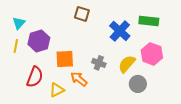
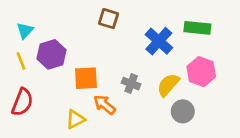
yellow line: (16, 46) -> (21, 61), turned -32
red semicircle: (35, 77) -> (22, 102), moved

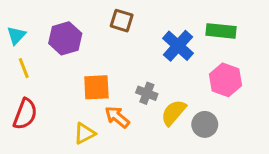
cyan triangle: (25, 30) -> (16, 35), moved
purple hexagon: (51, 54) -> (65, 38), moved
yellow semicircle: (168, 85) -> (174, 113), moved

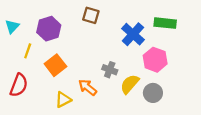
yellow line: (24, 68) -> (28, 51), moved, turned 40
pink hexagon: (225, 80) -> (155, 60), moved
orange square: (96, 87) -> (55, 65), moved, turned -35

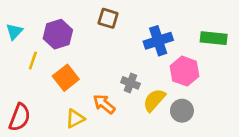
green rectangle: (165, 23) -> (214, 38), moved
blue cross: (133, 34) -> (158, 41), turned 30
red semicircle: (19, 85) -> (20, 117), moved

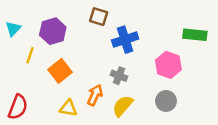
blue cross: (158, 41) -> (125, 40), moved
yellow semicircle: (154, 100) -> (123, 106), moved
orange arrow: (104, 104) -> (95, 95), turned 75
yellow triangle: (75, 119) -> (68, 108), turned 36

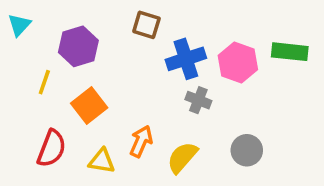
cyan triangle: (13, 29) -> (19, 25), moved
pink hexagon: (168, 65) -> (238, 62), moved
gray cross: (119, 76) -> (198, 100), moved
red semicircle: (18, 107) -> (52, 148), moved

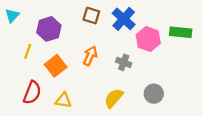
blue cross: (186, 59) -> (124, 19), moved, turned -30
orange arrow: (141, 141) -> (90, 56), moved

